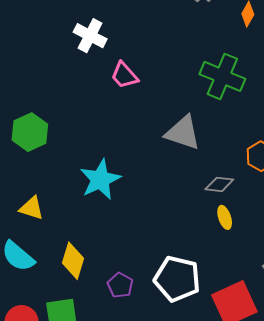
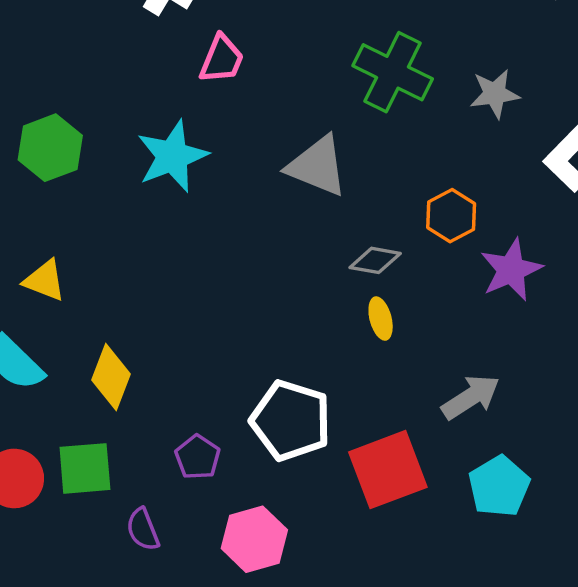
pink trapezoid: (124, 75) -> (222, 59), turned -120
cyan star: (100, 179) -> (172, 156), moved
purple pentagon: (120, 285) -> (198, 457), moved

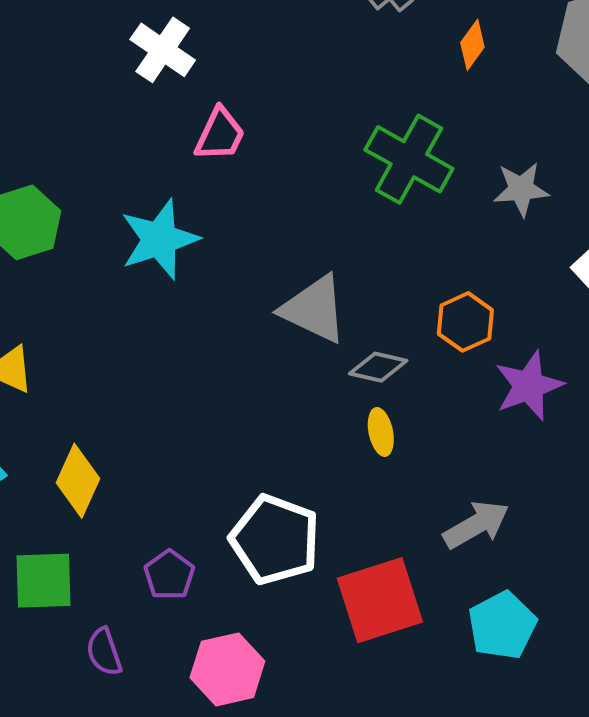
gray triangle: (317, 166) -> (314, 309), moved

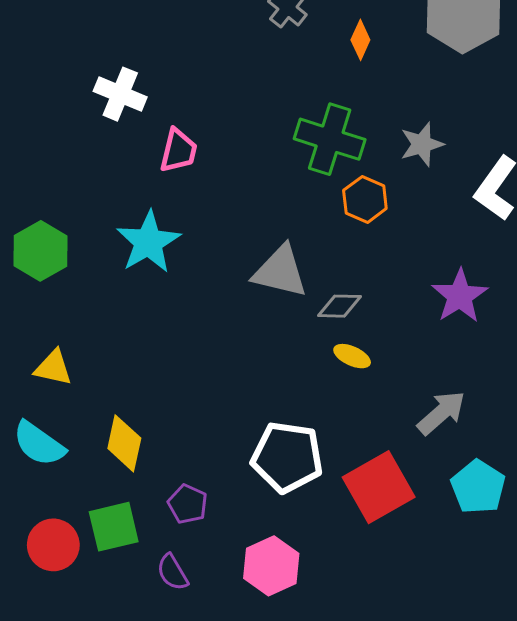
orange hexagon: (465, 322) -> (365, 199), moved
yellow ellipse: (381, 432) -> (352, 356), turned -42
purple pentagon: (169, 575) -> (188, 504), moved

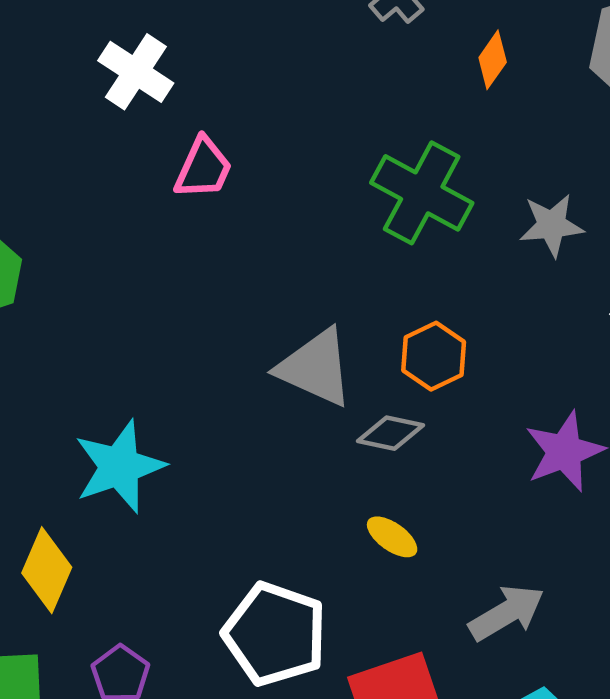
orange hexagon: (365, 199) -> (434, 356), moved
cyan star: (148, 242) -> (119, 467), moved
yellow ellipse: (352, 356) -> (392, 537), moved

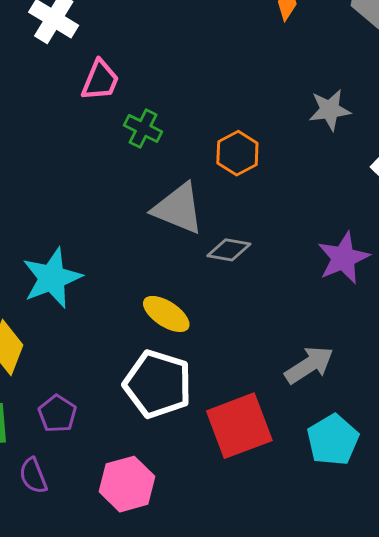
green cross: (422, 193) -> (143, 129), moved, size x0.6
orange hexagon: (434, 356) -> (237, 153), moved
yellow ellipse: (392, 537) -> (166, 314), moved, size x1.4

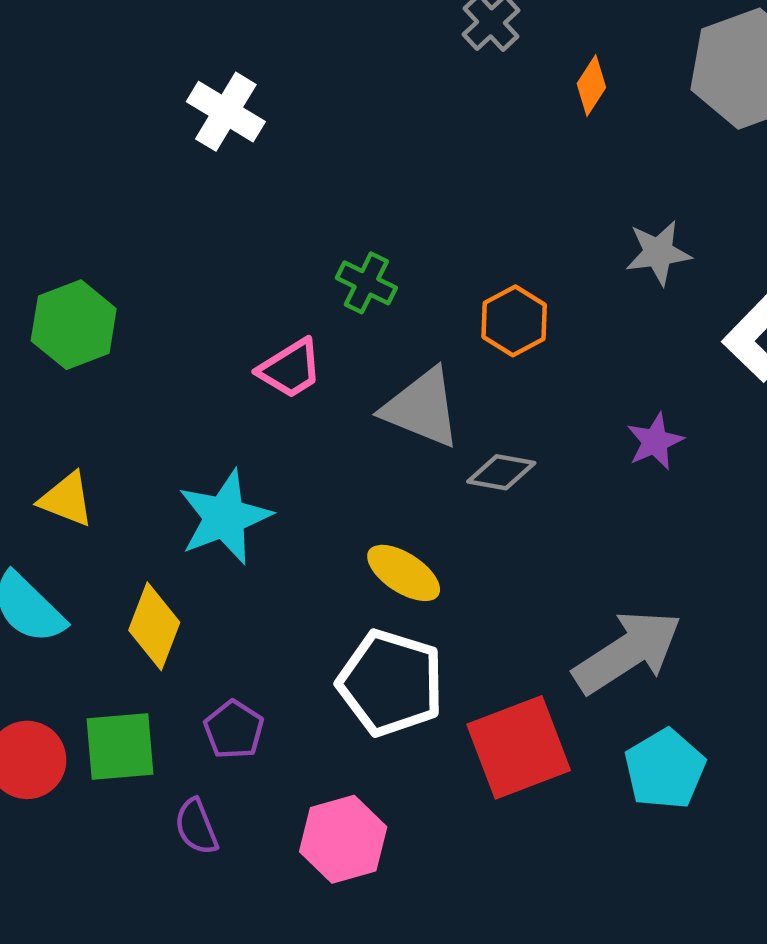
pink trapezoid: (100, 80) -> (290, 369), moved, turned 36
purple star: (343, 258) -> (655, 441), moved, size x0.7
gray arrow: (309, 365) -> (627, 652), size x1.4

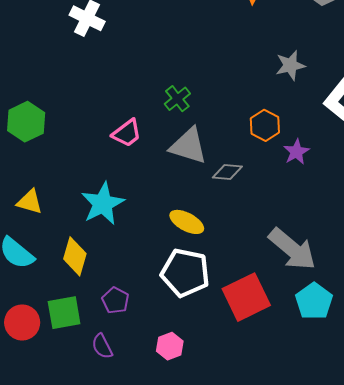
green cross: (366, 283) -> (177, 99), moved, turned 30
orange hexagon: (514, 321) -> (265, 125), moved
gray arrow: (627, 652) -> (292, 249), turned 78
pink hexagon: (343, 839) -> (170, 346), size x0.7

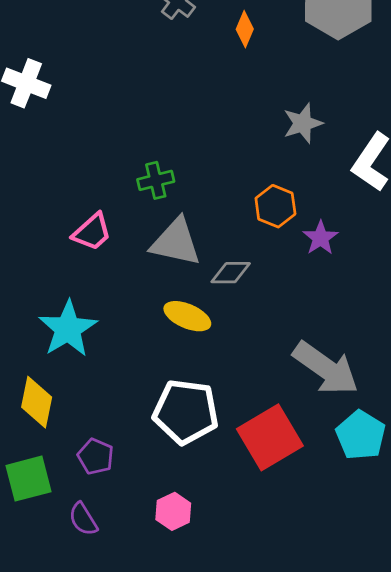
green cross: (177, 99) -> (156, 180), turned 30
yellow ellipse: (187, 222) -> (187, 316), moved

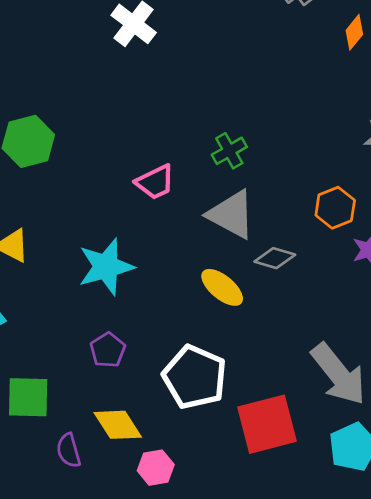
green cross: (156, 180) -> (229, 151), turned -32
yellow diamond: (37, 402) -> (118, 425), moved, turned -60
purple pentagon: (96, 456) -> (108, 350), moved

